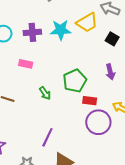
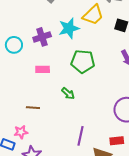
green pentagon: (75, 81) -> (83, 61), moved, turned -30
red rectangle: (90, 101) -> (117, 141), moved

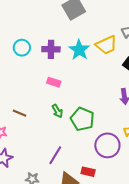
cyan star: (69, 28) -> (79, 50), turned 30
green pentagon: (83, 61) -> (82, 119), moved
pink rectangle: (43, 69) -> (54, 82), moved

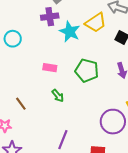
purple cross: (51, 49) -> (50, 17), moved
brown line: (19, 113) -> (21, 104), turned 40
green pentagon: (82, 119) -> (87, 71), moved

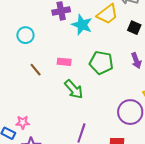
green arrow: (58, 96) -> (74, 89), size x1.5
brown line: (21, 104) -> (36, 70), moved

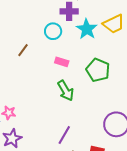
cyan circle: (25, 35) -> (53, 31), moved
brown line: (36, 70) -> (23, 50), moved, turned 64

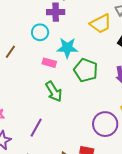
cyan star: (87, 29) -> (67, 48), moved, turned -30
purple line: (64, 135) -> (36, 128), moved

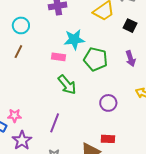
cyan circle: (40, 32) -> (21, 25), moved
purple circle: (105, 124) -> (108, 103), moved, size x0.7

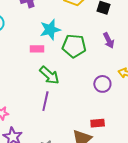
purple circle: (108, 103) -> (102, 84), moved
purple line: (55, 123) -> (45, 101), moved

